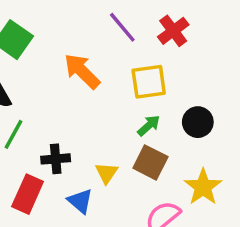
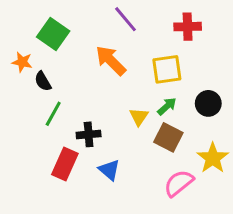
purple line: (122, 27) -> (126, 19), moved
red cross: (173, 31) -> (188, 27), turned 35
yellow triangle: (107, 173) -> (139, 117), moved

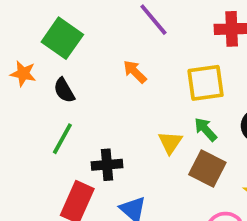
orange arrow: (111, 61) -> (135, 72), size x0.6
black semicircle: (43, 81) -> (64, 90), moved
green arrow: (167, 106) -> (206, 129), turned -90

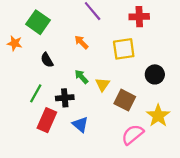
black semicircle: (64, 90) -> (47, 60), moved
green arrow: (206, 129) -> (81, 77), moved
green line: (62, 139) -> (36, 93), moved

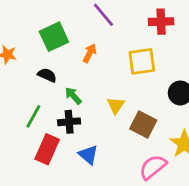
green square: (38, 22) -> (54, 37), moved, turned 30
orange arrow: (81, 42) -> (90, 53), turned 72
black semicircle: (47, 60) -> (47, 75), turned 144
green arrow: (81, 77) -> (73, 96), moved

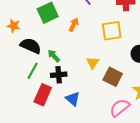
black semicircle: (47, 75) -> (31, 46), moved, size x1.5
green arrow: (73, 96) -> (54, 56), moved

